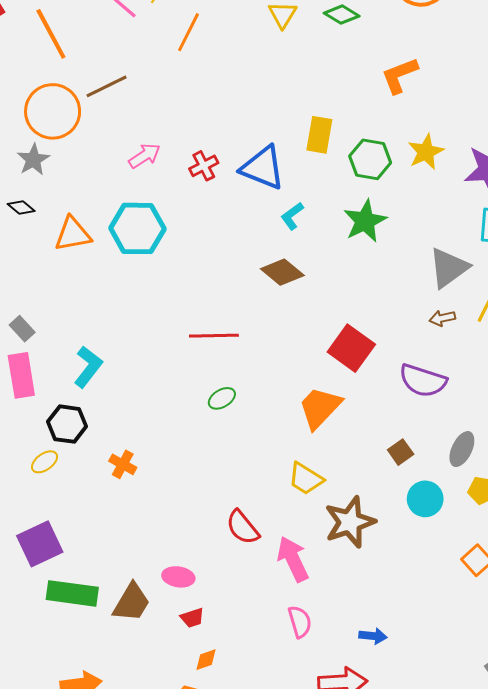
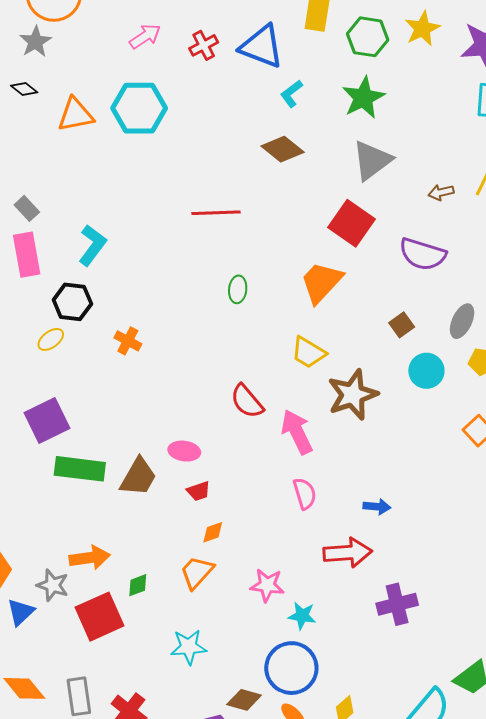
gray triangle: (449, 268) -> (372, 160), moved
green ellipse: (222, 398) -> (238, 289), moved, turned -52

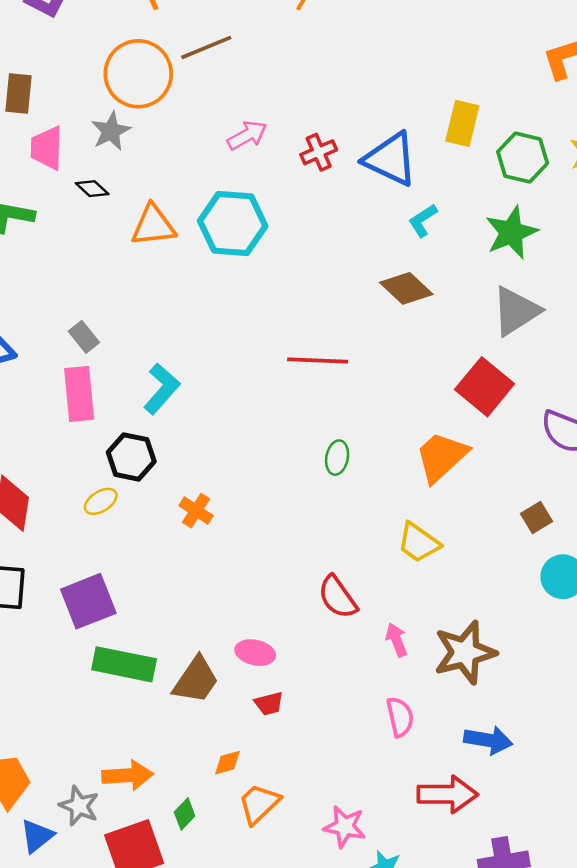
brown star: (353, 395) -> (465, 652), moved
pink arrow: (297, 432) -> (396, 640), size x0.6
blue arrow: (377, 507) -> (488, 740), size x1.4
orange diamond: (213, 532) -> (227, 763), moved
green diamond: (138, 585) -> (185, 814), turned -30

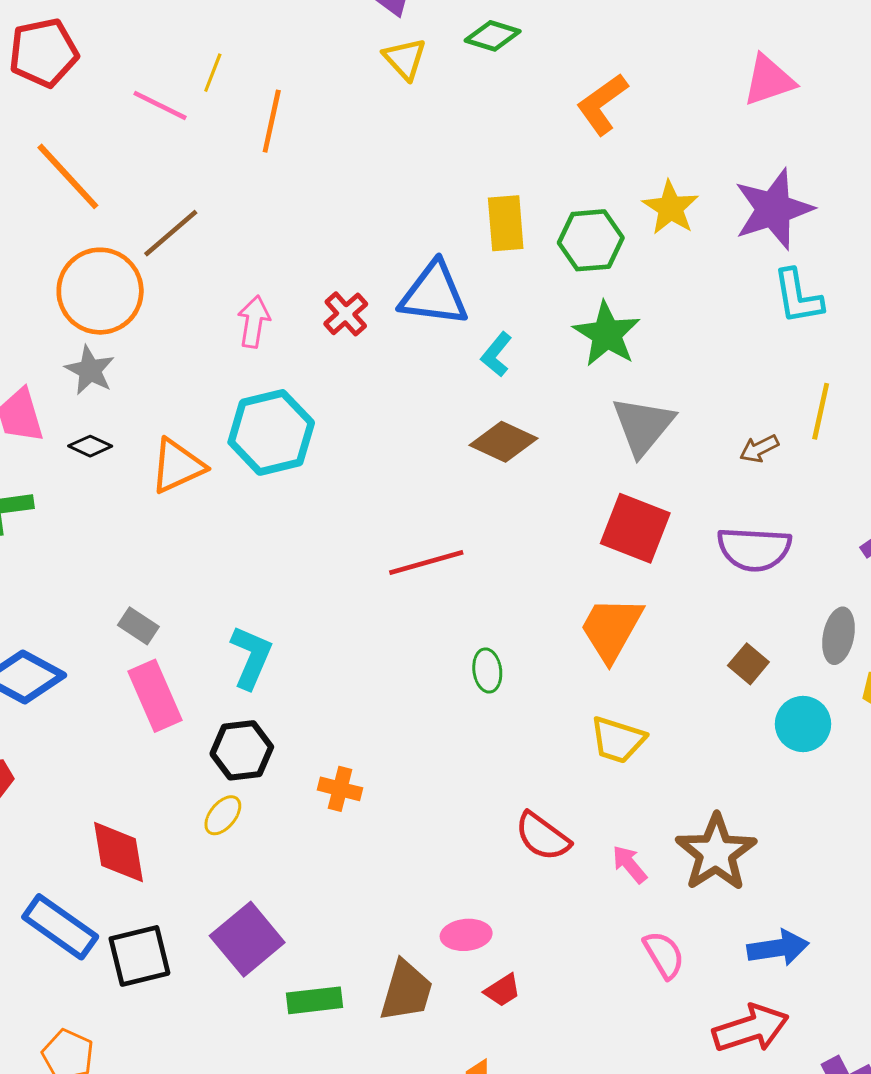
pink arrow: (247, 135) -> (254, 322), turned -33
green rectangle: (124, 664) -> (315, 1000), size x0.7

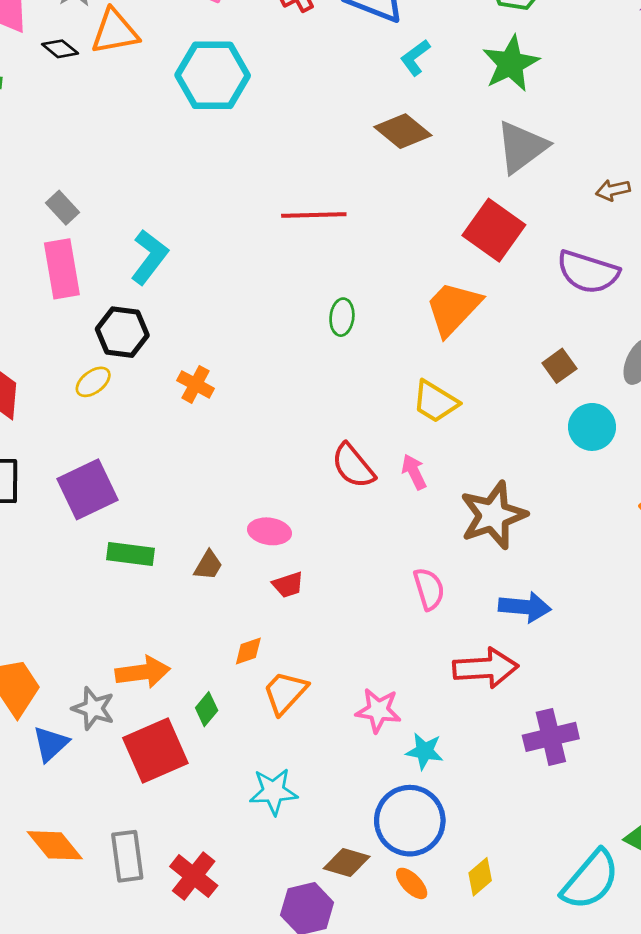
orange triangle: (177, 466) -> (115, 32), moved
pink arrow: (629, 864) -> (414, 472), moved
brown trapezoid: (406, 991) -> (208, 565), size x0.6

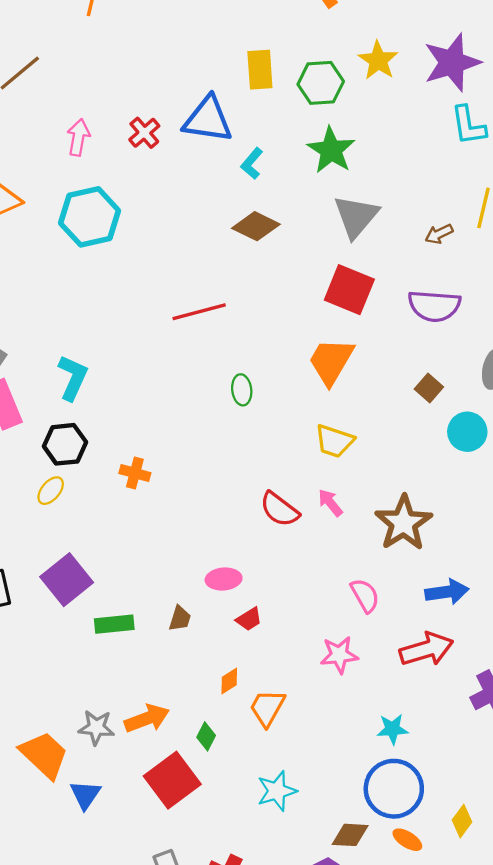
gray star: (93, 708) -> (96, 727), moved
pink star: (378, 710) -> (339, 655), moved

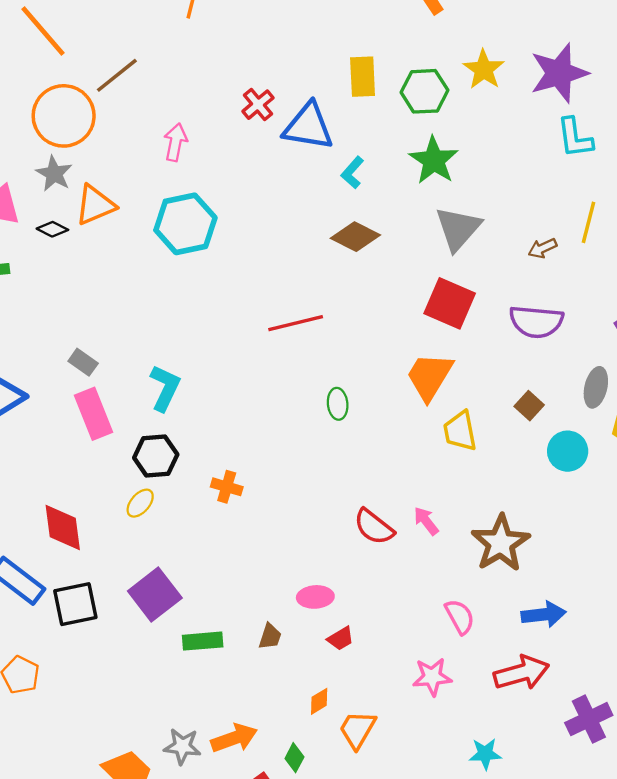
red cross: (144, 133) -> (258, 105), moved
yellow trapezoid: (334, 441) -> (460, 431), moved, turned 60

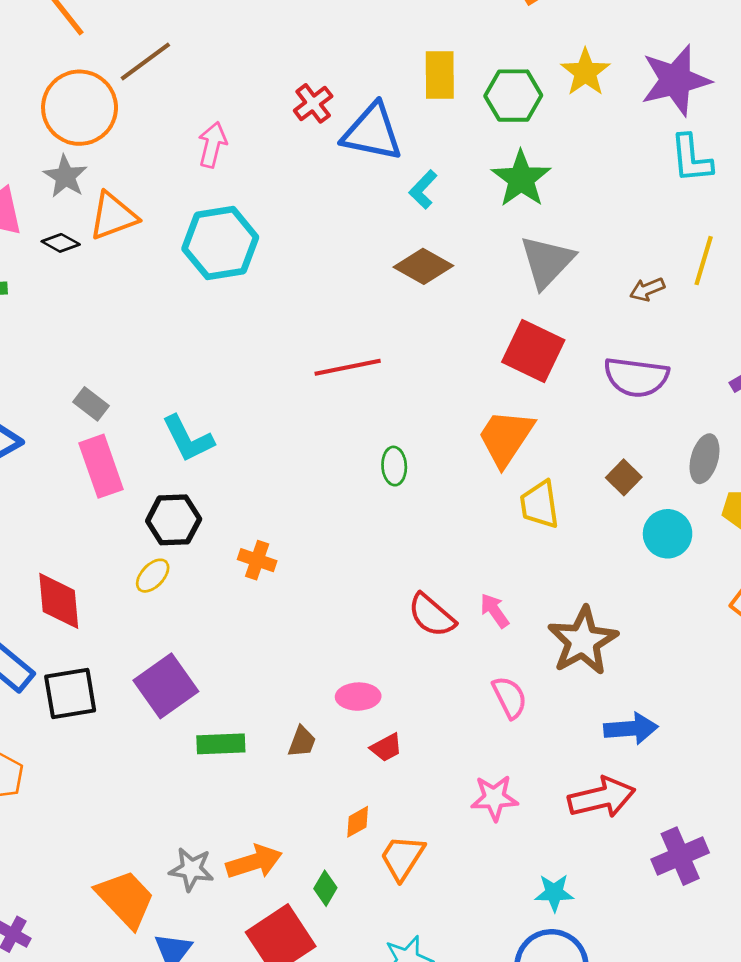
cyan L-shape: (165, 388) -> (188, 439), turned 126
pink semicircle: (460, 617) -> (510, 697), moved

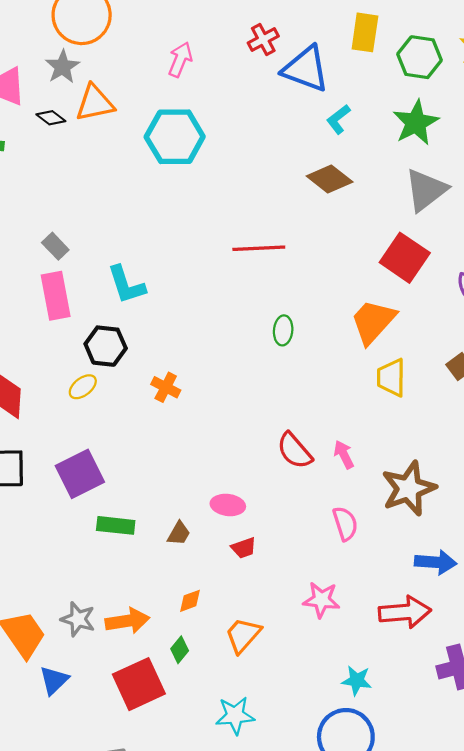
orange diamond: (358, 822) -> (190, 601), moved

